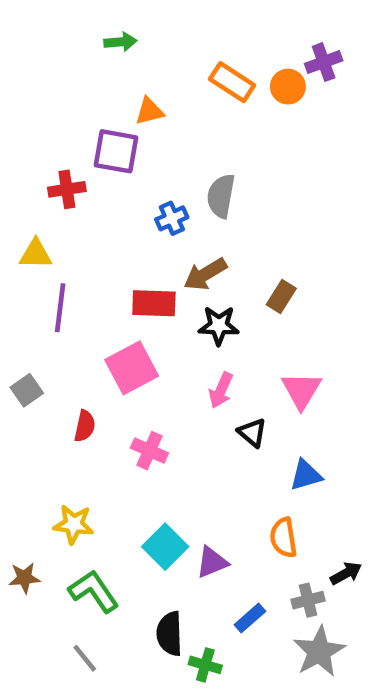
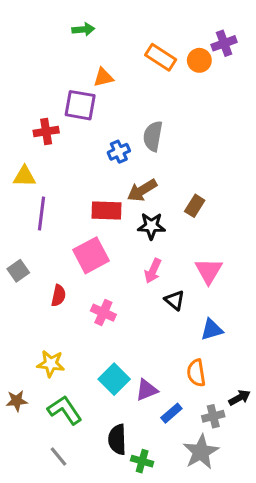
blue rectangle: (250, 618) -> (171, 413), moved
gray star: (319, 652) -> (201, 452), moved

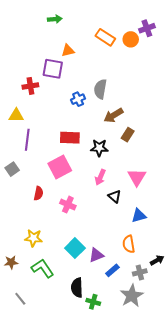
brown arrow: (142, 190) -> (113, 115), moved
gray square: (18, 271) -> (12, 169), moved
gray line: (59, 456) -> (20, 299), moved

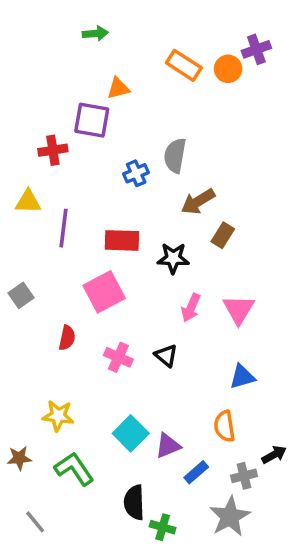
purple line: (27, 140) -> (63, 228), moved
pink arrow: (100, 177) -> (191, 308), moved
black triangle: (114, 196) -> (166, 356), moved

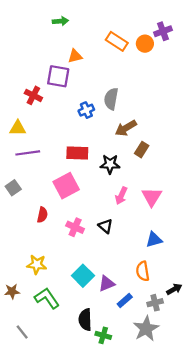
red cross: (53, 150) -> (33, 95), turned 36
purple line: (63, 228) -> (28, 153), moved, turned 75

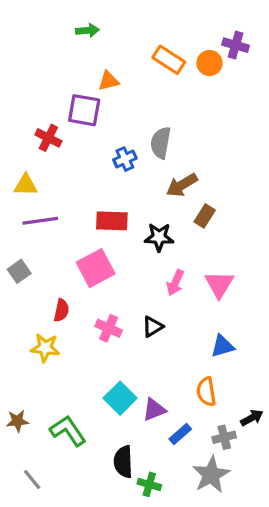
purple cross: (163, 31) -> (236, 45), turned 36
black triangle: (105, 226) -> (153, 327), turned 49
yellow star: (37, 264) -> (45, 348), moved

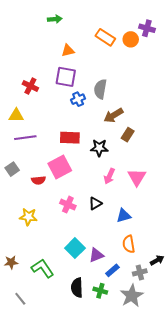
purple square: (84, 110) -> (66, 77), moved
red semicircle: (61, 310) -> (38, 180), moved, turned 72
blue triangle: (223, 346) -> (124, 216), moved
green cross: (149, 484) -> (100, 291), moved

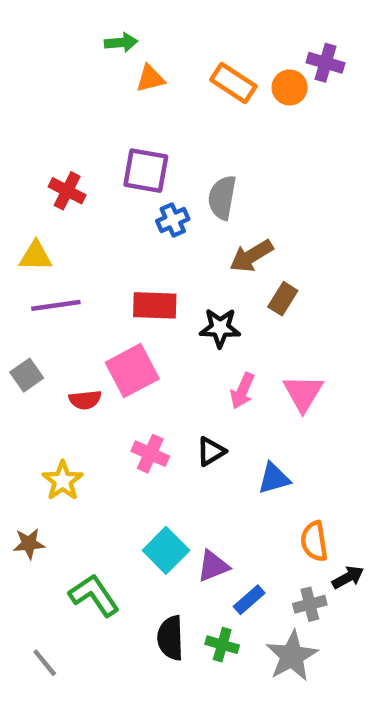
orange triangle: (68, 51) -> (150, 78), moved
yellow star: (28, 217) -> (63, 481), turned 30
orange semicircle: (129, 244) -> (314, 541), moved
brown star: (11, 262) -> (29, 544), moved

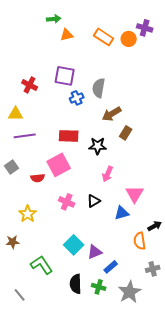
pink triangle: (303, 393) -> (135, 194), moved
black arrow: (348, 577) -> (155, 226), moved
gray cross: (310, 604) -> (153, 269), moved

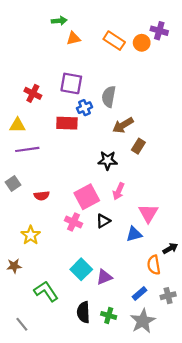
red rectangle: (69, 136) -> (67, 123), moved
pink square: (59, 165) -> (87, 197), moved
blue rectangle: (111, 267) -> (139, 293), moved

